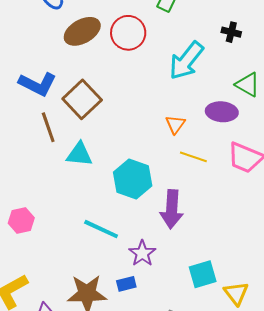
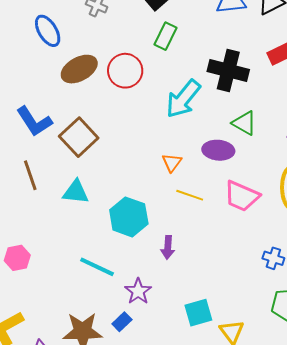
black cross: (231, 32) -> (228, 70), size x2.0
blue L-shape: (38, 84) -> (34, 121), turned 30
brown line: (48, 127) -> (30, 175), moved
purple arrow: (172, 209) -> (168, 247), size x0.6
blue rectangle: (126, 284) -> (122, 322), turned -30

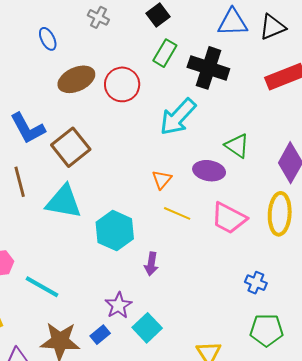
blue ellipse: (48, 31) -> (48, 39), size x0.7
black cross: (228, 70) -> (208, 68), moved
cyan triangle: (76, 192) -> (64, 202), size x1.4
cyan line: (97, 267) -> (42, 287), moved
cyan square: (198, 313) -> (147, 328), moved, turned -32

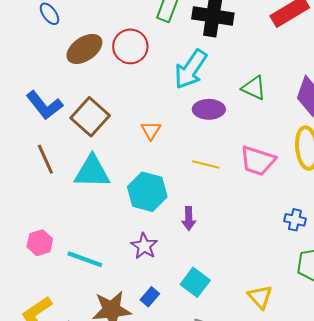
purple ellipse: (209, 171) -> (209, 109), moved
orange triangle: (162, 179) -> (151, 130), moved
purple star: (118, 305) -> (144, 246), moved

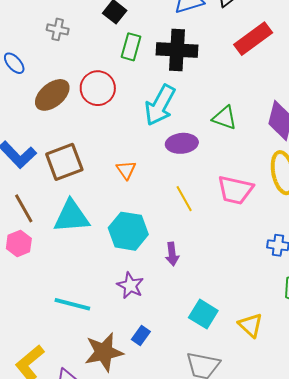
brown square: (90, 117) -> (64, 162), turned 33
yellow line: (206, 165) -> (184, 199), turned 52
pink hexagon: (40, 243) -> (19, 244), moved
cyan square: (195, 282) -> (203, 314), moved

